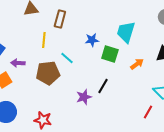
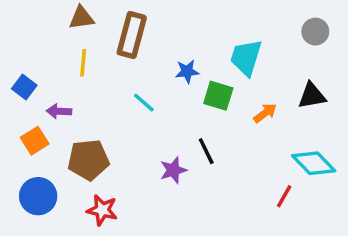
brown rectangle: (60, 19) -> (132, 35), size x1.4
yellow line: (44, 40) -> (83, 63), moved
brown pentagon: (48, 73) -> (88, 160), moved
black line: (103, 86) -> (206, 151), turned -56

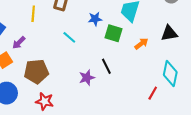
purple arrow: (59, 111) -> (19, 43), turned -48
cyan diamond: (314, 163) -> (170, 73), turned 55

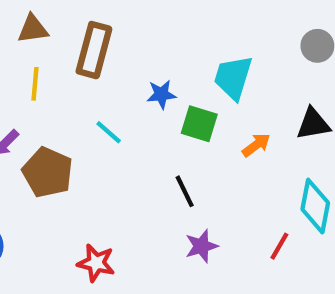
brown pentagon: (36, 71) -> (48, 172), moved, turned 30
purple star: (87, 78) -> (201, 246), moved
red star: (45, 101) -> (96, 263), moved

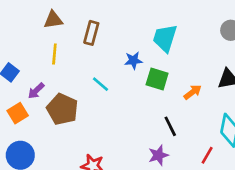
brown rectangle: (94, 50) -> (91, 33), size x0.7
cyan trapezoid: (233, 77) -> (165, 38), moved
black line: (185, 191) -> (170, 126), moved

